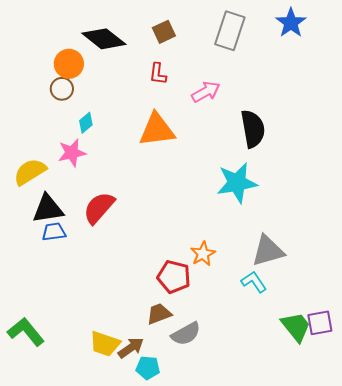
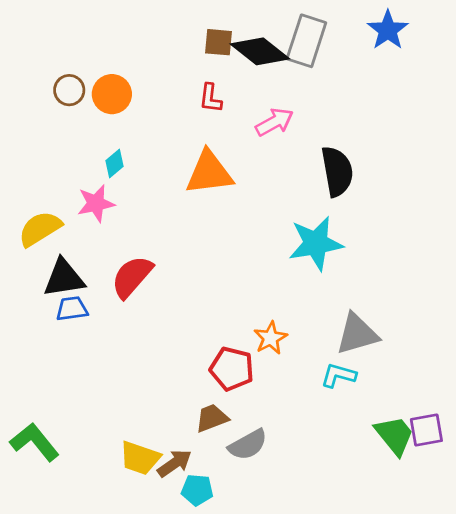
brown square: (164, 32) -> (218, 42), turned 30
black diamond: (104, 39) -> (260, 51), moved
orange circle: (69, 64) -> (112, 94), moved
brown circle: (62, 89) -> (69, 90), moved
cyan L-shape: (254, 282) -> (338, 375), turned -40

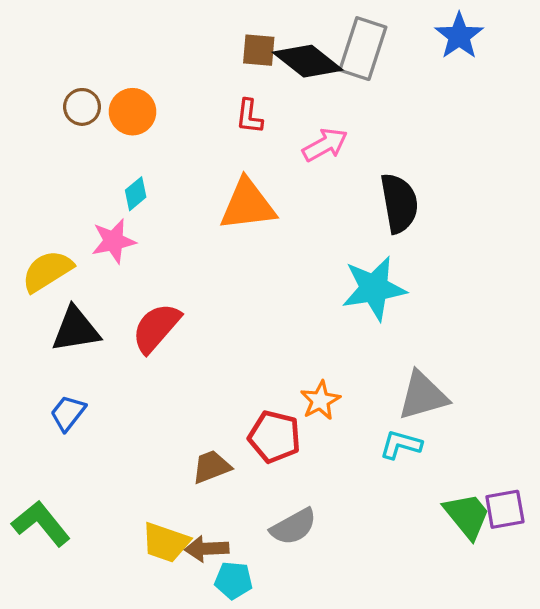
blue trapezoid: (72, 309) -> (68, 413), moved, turned -44
brown trapezoid: (212, 418) -> (211, 467), moved
brown arrow: (175, 463) -> (207, 549), turned -148

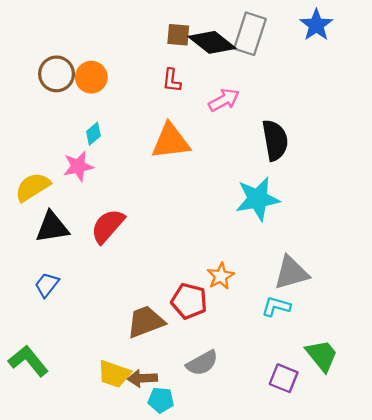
brown circle: (82, 107) -> (57, 74), size x1.4
brown trapezoid: (211, 467) -> (146, 322), size x1.4
purple square: (505, 509) -> (284, 378), moved, turned 32

